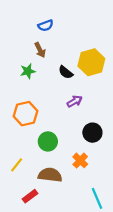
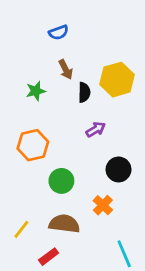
brown arrow: (40, 50) -> (66, 70), moved
black semicircle: (66, 72) -> (84, 92), turned -128
yellow line: (17, 165) -> (21, 229), moved
red rectangle: (30, 196) -> (49, 257), moved

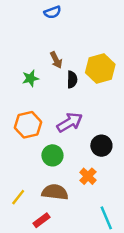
blue semicircle: (59, 32) -> (52, 12), moved
purple arrow: (96, 130) -> (70, 122), moved, size x1.5

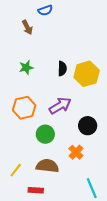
brown arrow: (56, 60) -> (27, 27), moved
yellow hexagon: (100, 69) -> (87, 74), moved
red rectangle: (41, 220) -> (36, 190), turned 40

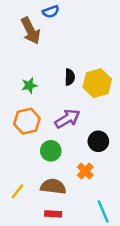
brown arrow: (27, 27) -> (31, 31), size x1.6
green star: (26, 67) -> (29, 85), moved
red rectangle: (36, 190) -> (53, 214), moved

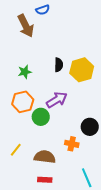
black circle: (98, 141) -> (90, 127), moved
green circle: (51, 151) -> (41, 117), moved
orange cross: (85, 171) -> (72, 144), turned -32
yellow line: (17, 191) -> (16, 150), moved

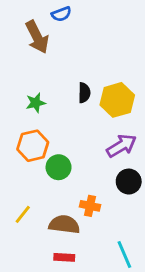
purple arrow: (57, 100) -> (121, 146), moved
orange cross: (72, 144) -> (90, 206), moved

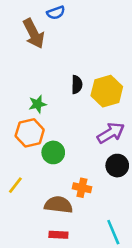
green star: (36, 103) -> (38, 104), moved
yellow line: (23, 214) -> (15, 185), moved

